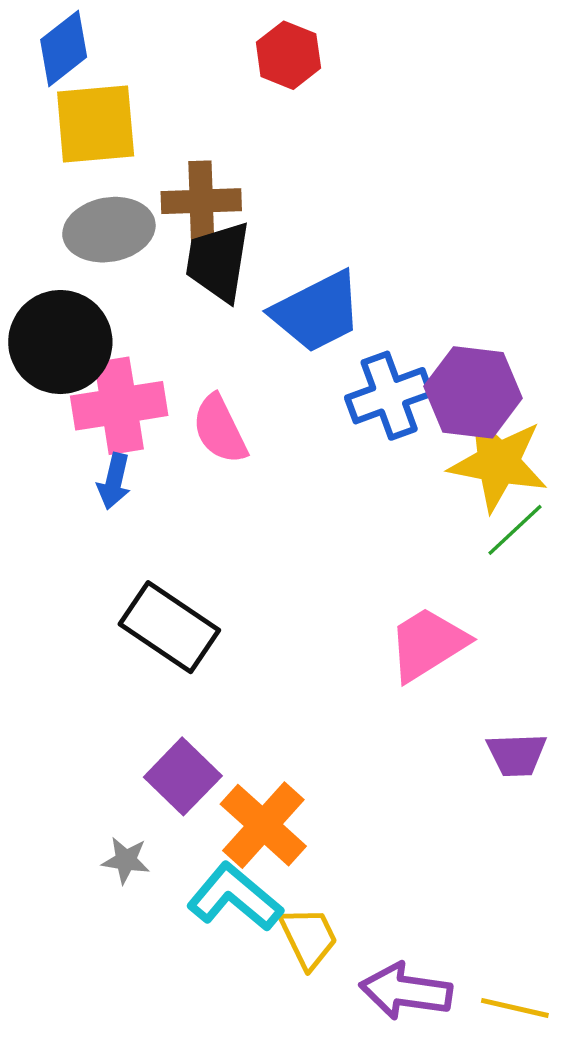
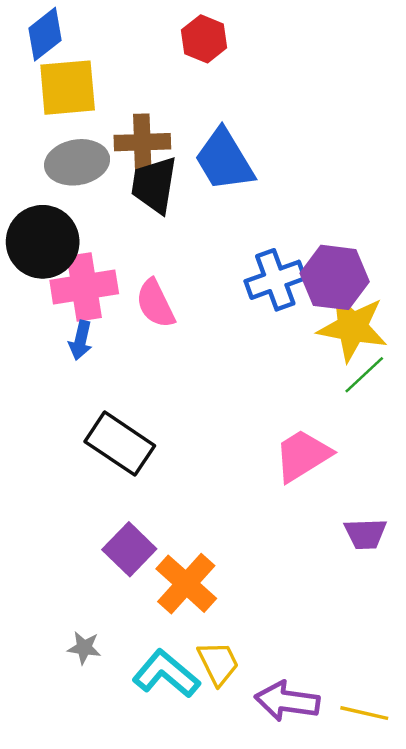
blue trapezoid: (317, 312) -> (224, 160), moved, turned 86
gray star: (126, 860) -> (84, 648), moved
cyan L-shape: (235, 897) -> (166, 674), moved

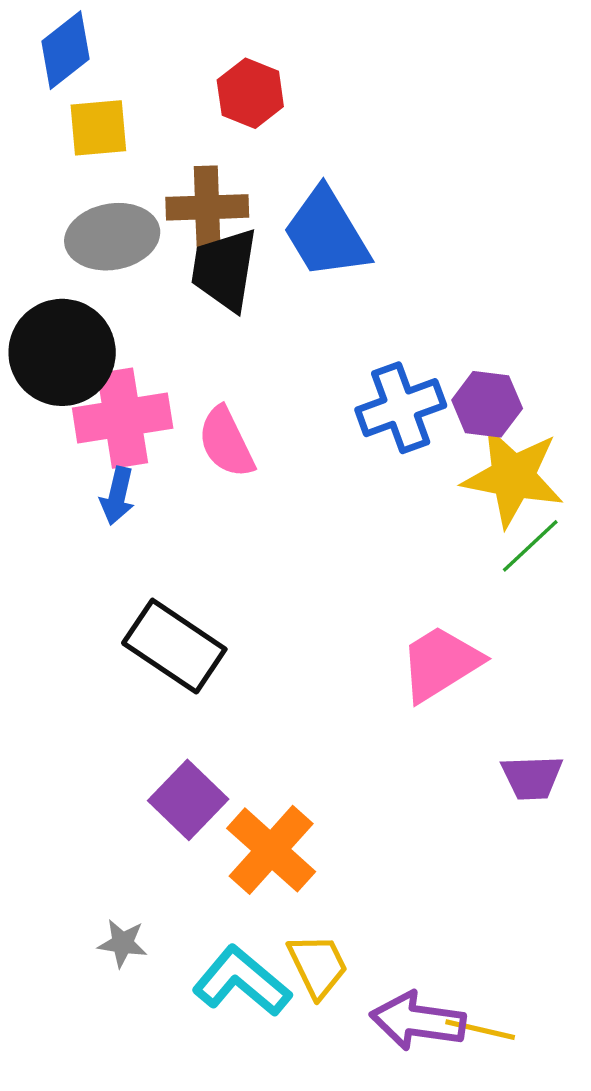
red hexagon: (204, 39) -> (250, 93), moved
yellow square: (68, 88) -> (98, 128), size x0.7
purple hexagon: (335, 277) -> (487, 404), size x0.7
yellow line: (364, 713) -> (480, 1030), moved

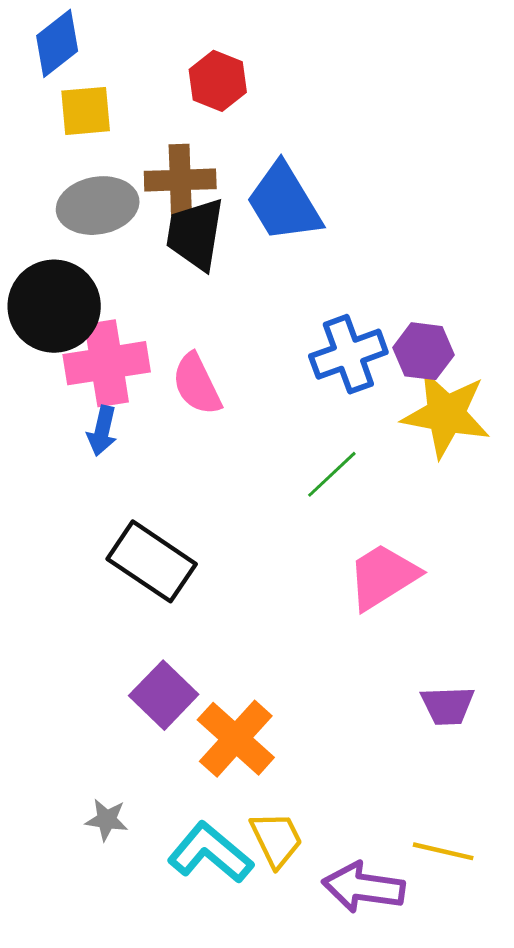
green line: (530, 546) -> (332, 474), moved
purple trapezoid: (532, 777) -> (448, 706), moved
yellow line: (480, 1030) -> (443, 851), moved

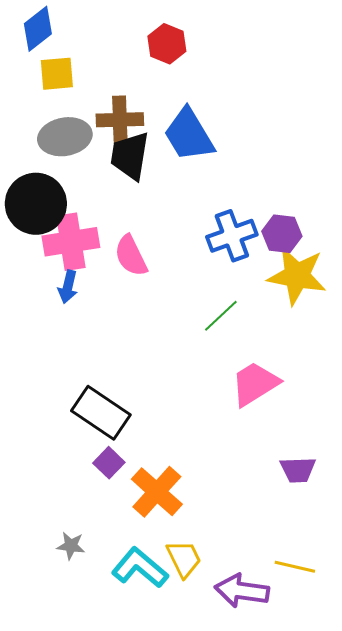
red hexagon: (218, 81) -> (167, 44), moved
black rectangle: (152, 561) -> (101, 413), moved
purple square: (164, 695) -> (109, 463), size x0.7

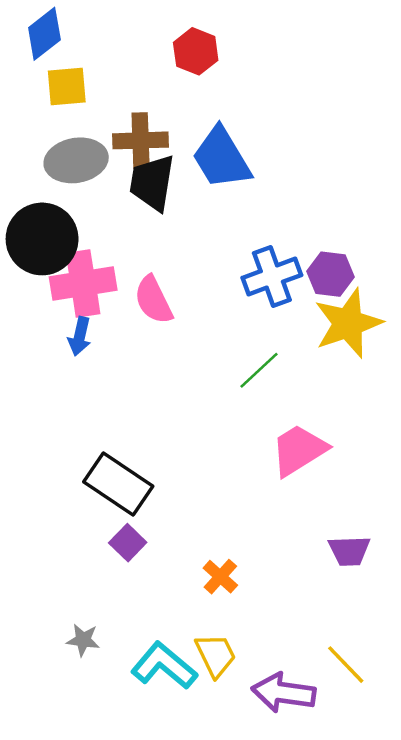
yellow star: (297, 276) -> (348, 323), turned -30
orange cross: (157, 492) -> (220, 577), moved, size x0.6
yellow line: (295, 567) -> (346, 665), turned 33

